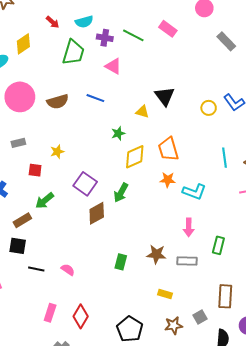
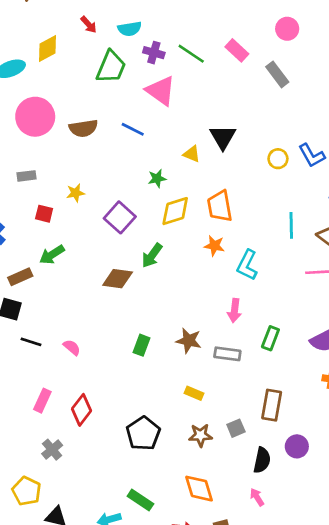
gray rectangle: (226, 41) -> (277, 74), moved
pink triangle: (113, 66) -> (161, 91), size x1.4
purple square: (85, 184) -> (120, 217), moved
cyan L-shape: (194, 192) -> (247, 265), turned 90
brown diamond: (97, 213) -> (118, 279), turned 30

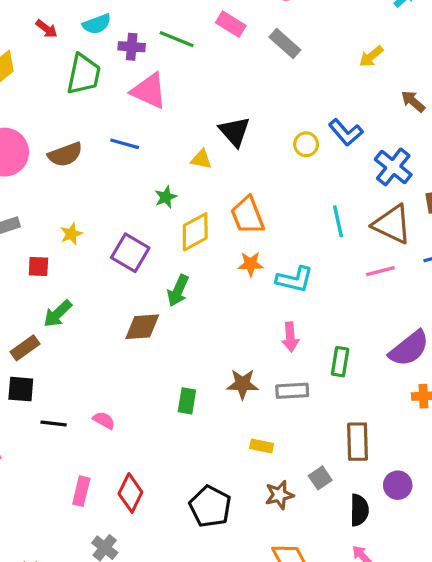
cyan L-shape: (247, 265) -> (295, 279), turned -92

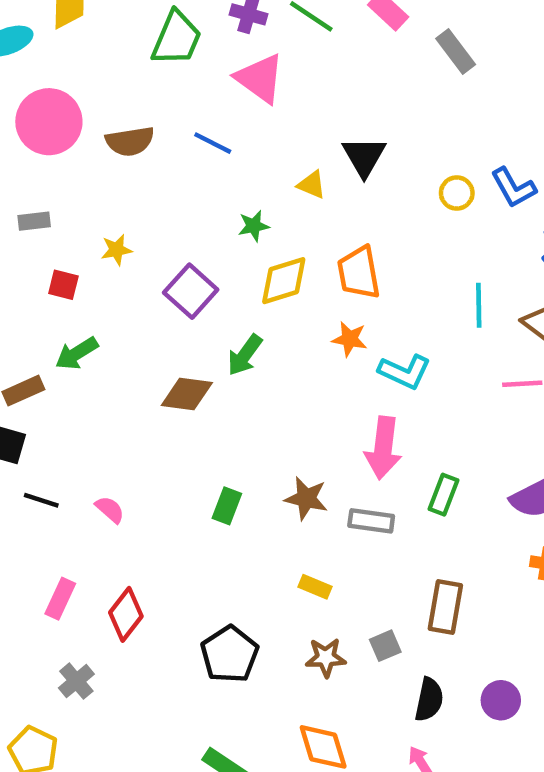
pink arrow: (290, 337) -> (383, 448), size x1.5
purple circle: (398, 485) -> (501, 700), moved

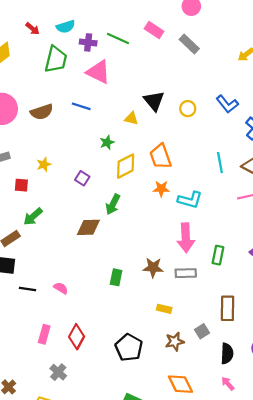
yellow circle: (457, 193) -> (188, 109), moved
purple square: (191, 291) -> (82, 178), size x0.6

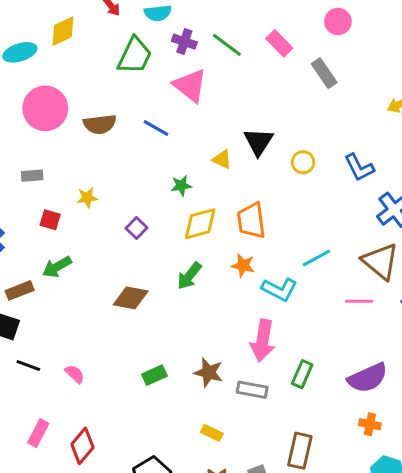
cyan line: (220, 163) -> (316, 258), moved, turned 60
green arrow: (113, 204) -> (189, 276), moved
green rectangle: (116, 277) -> (154, 375), turned 42

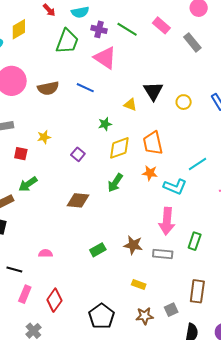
black line: (28, 366) -> (14, 269), moved
pink semicircle: (75, 374) -> (45, 253), turned -40

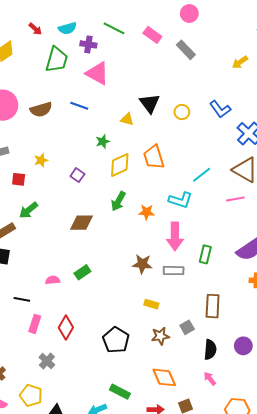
green line: (127, 29) -> (114, 28), moved
orange star: (150, 173) -> (147, 212), moved
green rectangle: (98, 250) -> (82, 272), moved

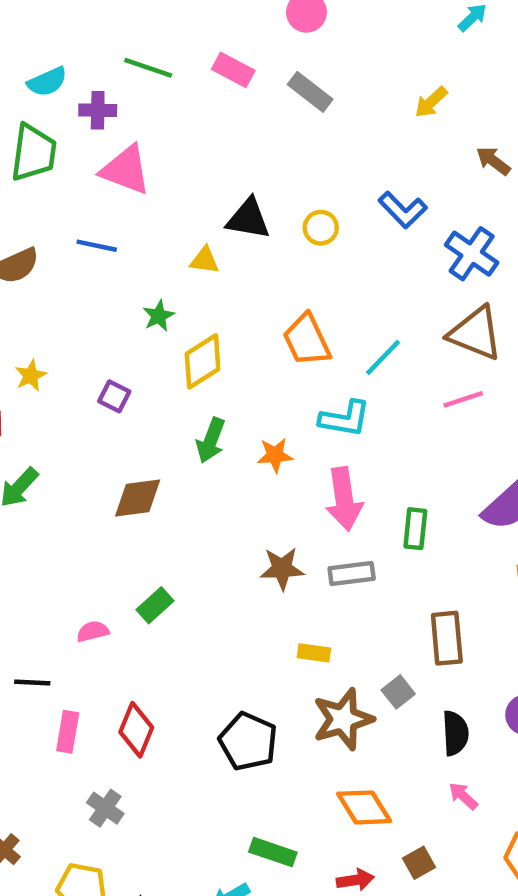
black triangle: (150, 103) -> (248, 219), turned -35
orange trapezoid: (154, 157) -> (307, 340), moved
brown star: (160, 336) -> (343, 719), size x1.5

